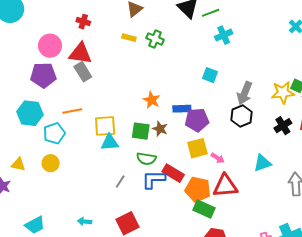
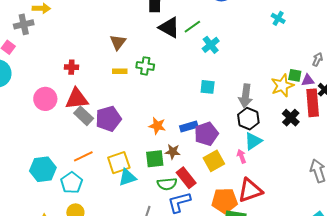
purple pentagon: (43, 75) -> (108, 119), moved
pink arrow: (218, 158) -> (241, 156), moved, turned -128
cyan triangle: (262, 163) -> (253, 141), moved
red rectangle: (173, 173) -> (186, 178), moved, turned 35

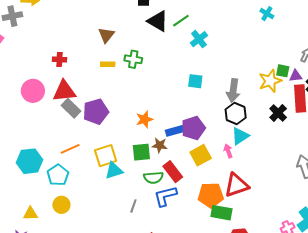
orange star: (157, 126) -> (144, 119), turned -30
blue rectangle: (189, 127) -> (175, 131), moved

